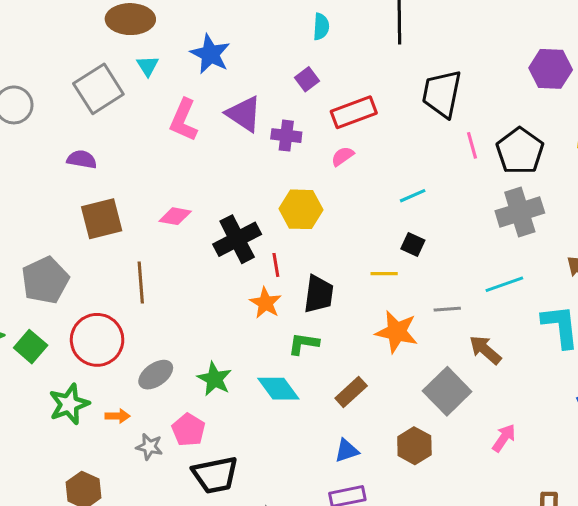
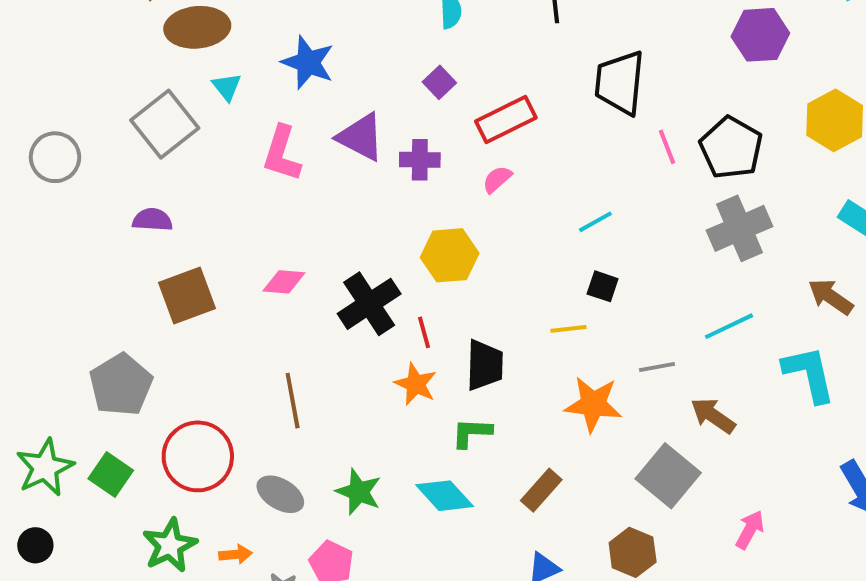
brown line: (141, 283) -> (293, 401), moved
gray ellipse: (156, 375) -> (280, 494), turned 72

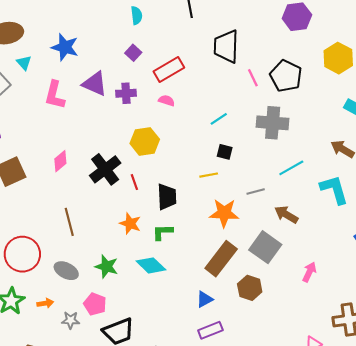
pink semicircle: (497, 179) -> (167, 101), turned 63
gray cross: (739, 228) -> (273, 123), moved, turned 32
pink diamond: (284, 282) -> (60, 161), turned -40
orange star: (416, 384) -> (130, 224), moved
brown rectangle: (541, 490) -> (221, 259), moved, size x1.6

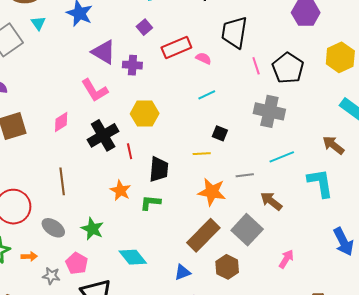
pink L-shape: (55, 95) -> (95, 90), moved, turned -52
pink semicircle: (167, 101) -> (204, 58), moved
cyan line: (219, 119) -> (207, 95), moved
cyan diamond: (151, 265) -> (133, 257), moved

